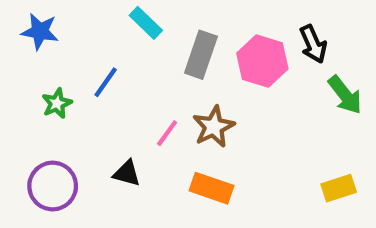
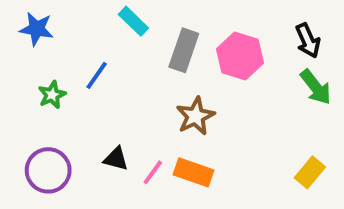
black arrow: (313, 44) -> (308, 41), moved
pink line: (167, 133) -> (153, 172), moved
yellow rectangle: (339, 188) -> (310, 172), turned -32

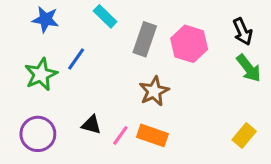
blue star: (37, 29) -> (46, 19), moved
green star: (52, 95) -> (41, 74), size x1.5

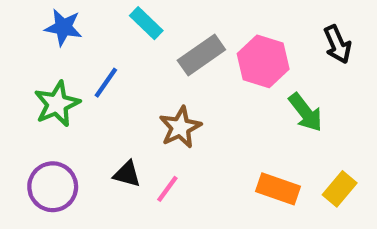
gray rectangle: (145, 39) -> (201, 55), turned 36
green arrow: (249, 68) -> (306, 112), moved
brown star: (154, 91) -> (180, 127), moved
orange rectangle: (152, 135) -> (278, 189), moved

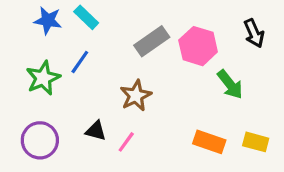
cyan rectangle: (146, 23) -> (86, 17), moved
yellow rectangle: (340, 189) -> (256, 142), turned 65

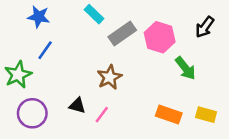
cyan rectangle: (86, 17) -> (94, 14), moved
black arrow: (254, 33) -> (205, 27), turned 60
blue line: (80, 62) -> (45, 50), moved
green star: (43, 78) -> (18, 75), moved

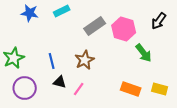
cyan rectangle: (94, 14) -> (62, 11), moved, turned -70
blue line: (45, 50) -> (52, 61), moved, turned -49

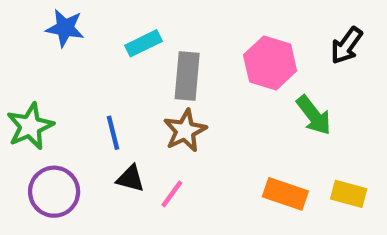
cyan rectangle: (62, 11) -> (144, 43), moved
gray rectangle: (95, 26) -> (187, 76), moved, turned -50

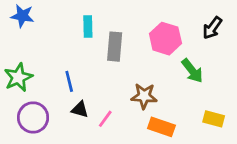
blue star: (65, 28) -> (22, 16), moved
cyan rectangle: (144, 43) -> (88, 27), turned -65
brown star: (185, 131) -> (144, 96), moved, turned 30
orange rectangle: (285, 194) -> (161, 127), moved

